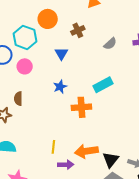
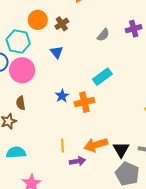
brown cross: (78, 30) -> (62, 24), moved
pink circle: (25, 66) -> (22, 70), size x1.6
blue star: (60, 87) -> (62, 96), moved

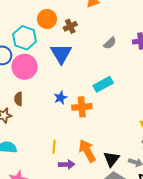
blue triangle: (57, 52) -> (61, 54), size x1.6
orange arrow: (96, 145) -> (87, 151), turned 70

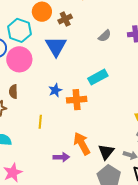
yellow line: (54, 147) -> (40, 122), moved

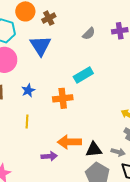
blue star: (55, 90) -> (28, 90), moved
orange arrow: (82, 144) -> (69, 142), turned -60
black triangle: (106, 152) -> (94, 150), turned 48

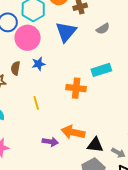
gray semicircle: (89, 34) -> (103, 29), moved
blue star: (28, 90) -> (38, 64), moved
yellow line: (27, 122) -> (36, 103), turned -32

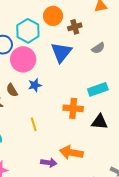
brown semicircle: (15, 68) -> (12, 90), turned -40
black triangle: (95, 145) -> (100, 122), moved

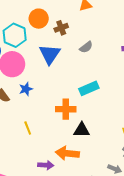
black triangle: (100, 122) -> (82, 130), moved

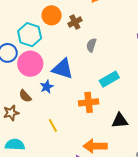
gray semicircle: (86, 47) -> (91, 45), moved, turned 152
blue triangle: (50, 54) -> (63, 69), moved, turned -40
black triangle: (82, 130) -> (120, 121), moved

